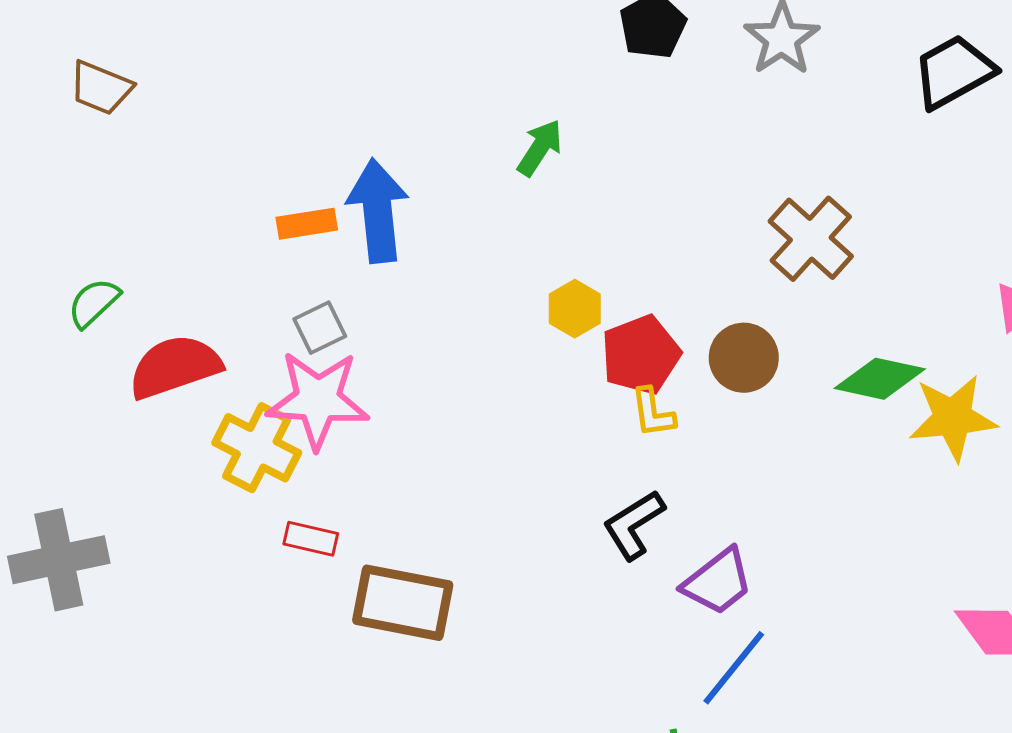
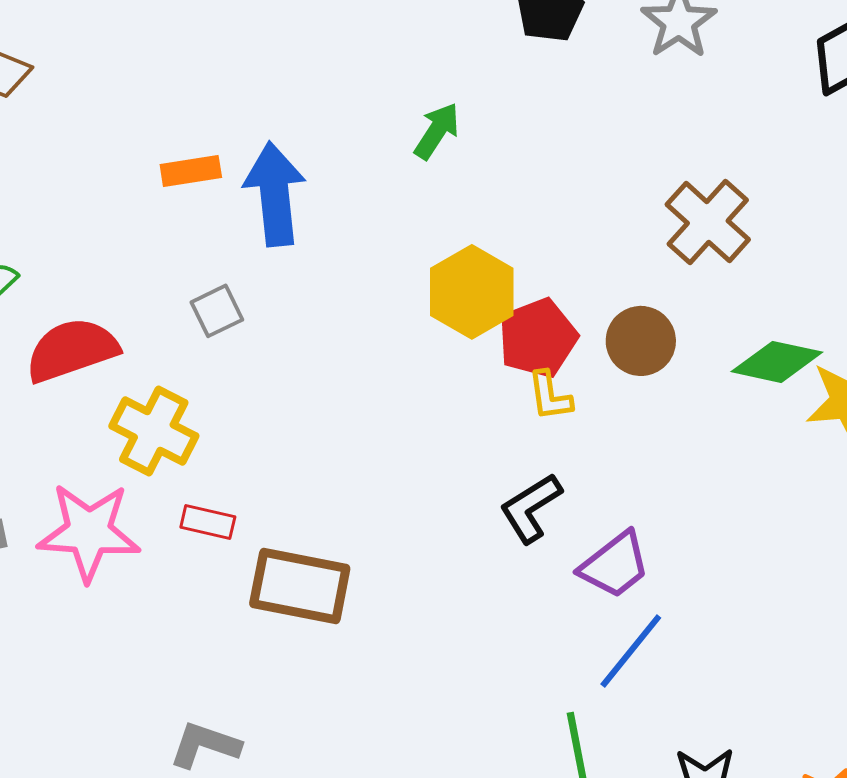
orange rectangle: (307, 224) -> (191, 171), moved
yellow hexagon: (575, 309) -> (472, 292), size x1.6
pink star: (318, 400) -> (89, 532), moved

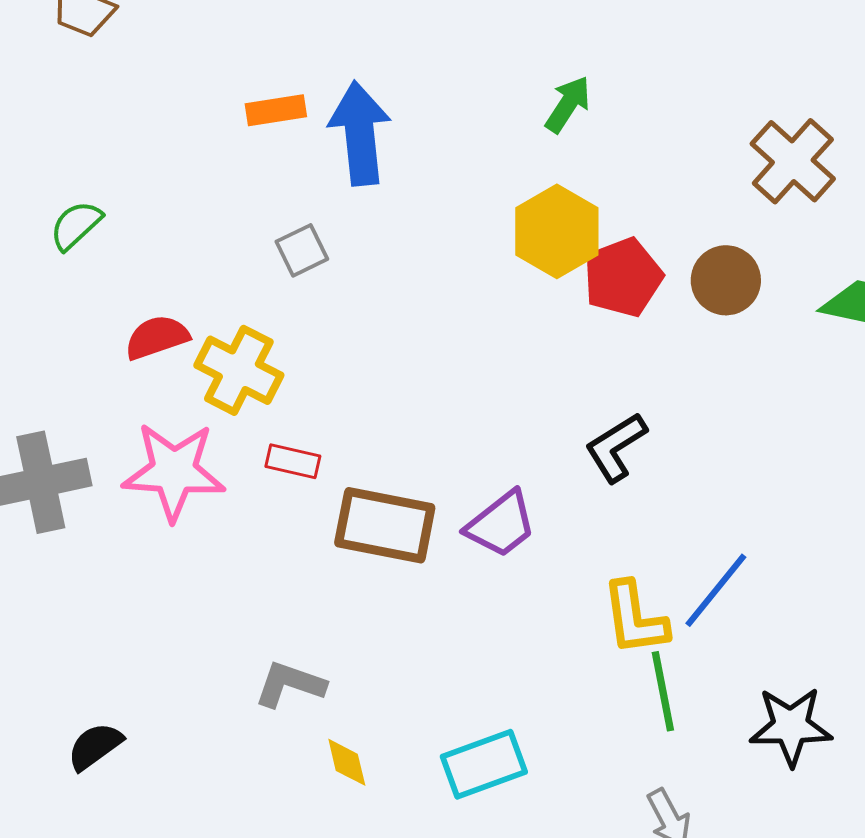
green arrow: (437, 131) -> (568, 104), moved
red semicircle: (72, 350) -> (157, 337), moved, size x0.7
yellow L-shape: (550, 396) -> (635, 618), moved, size x1.5
purple trapezoid: (615, 565) -> (501, 524), moved

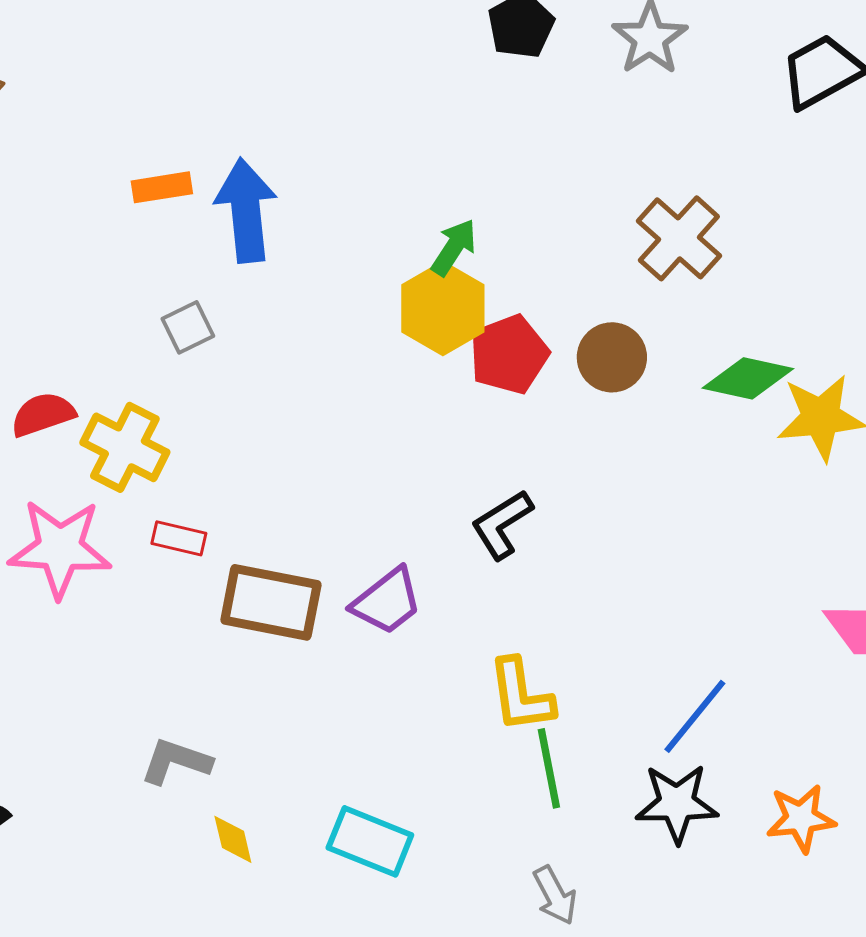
green arrow: (568, 104) -> (454, 247), moved
blue line: (716, 590) -> (695, 716), moved
cyan rectangle: (484, 764) -> (370, 841), turned 42

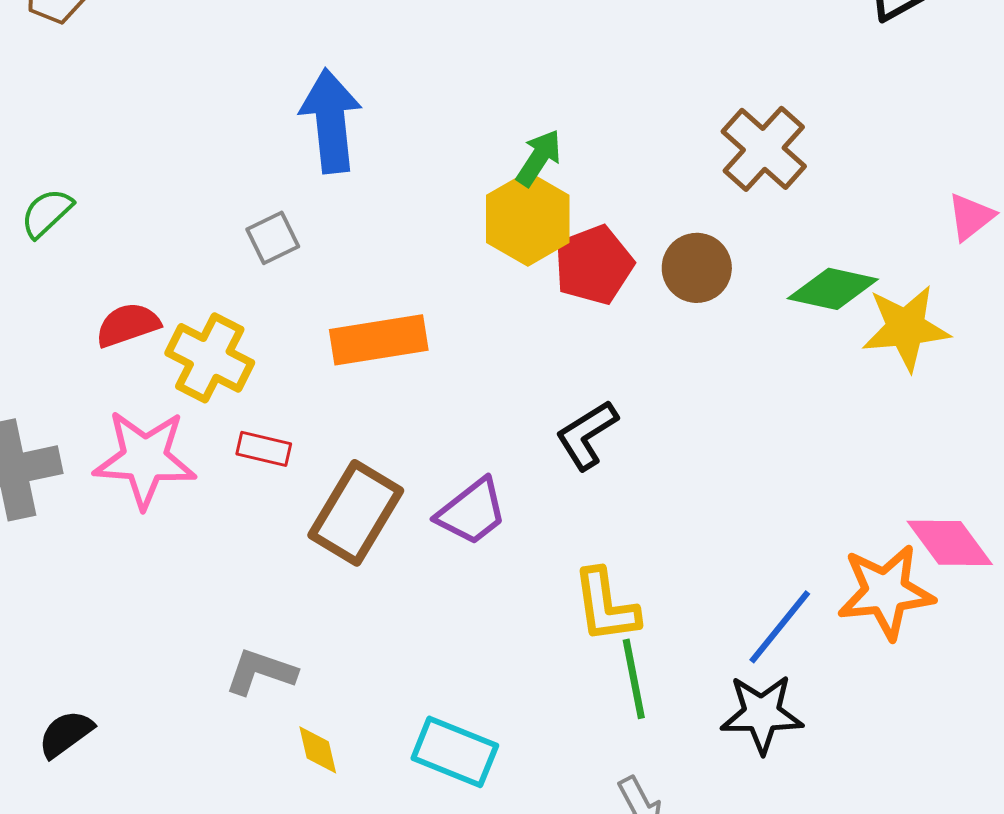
orange rectangle: (162, 187) -> (379, 340), moved, size x1.6
brown rectangle: (271, 602) -> (356, 513), turned -70
orange star: (801, 818) -> (886, 592), moved, size x1.4

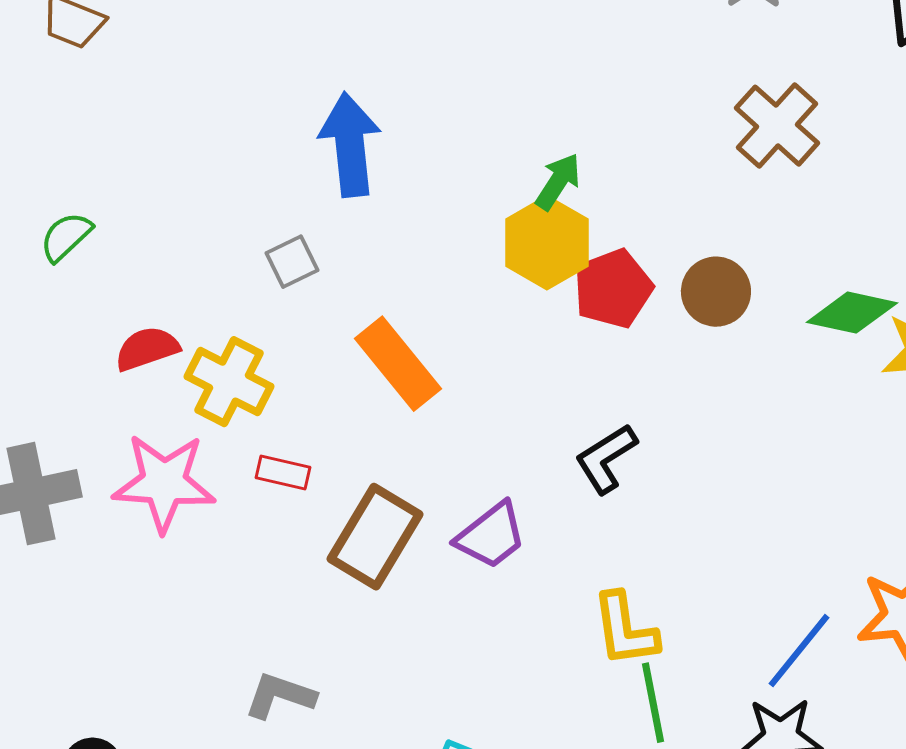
brown cross: (764, 149) -> (777, 126), moved
orange rectangle: (379, 340) -> (398, 364), turned 60

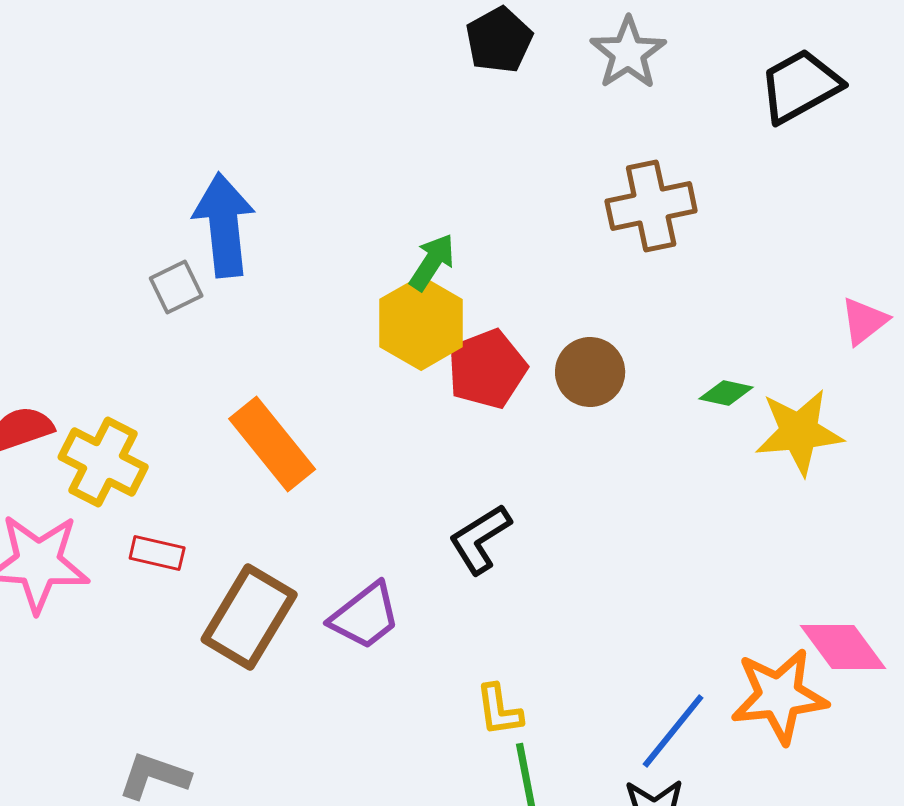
brown cross: (777, 126) -> (651, 206), turned 36
gray square: (292, 262) -> (176, 287), moved
green diamond: (852, 313) -> (726, 393), size x0.6
yellow L-shape: (625, 630) -> (499, 710), size x0.7

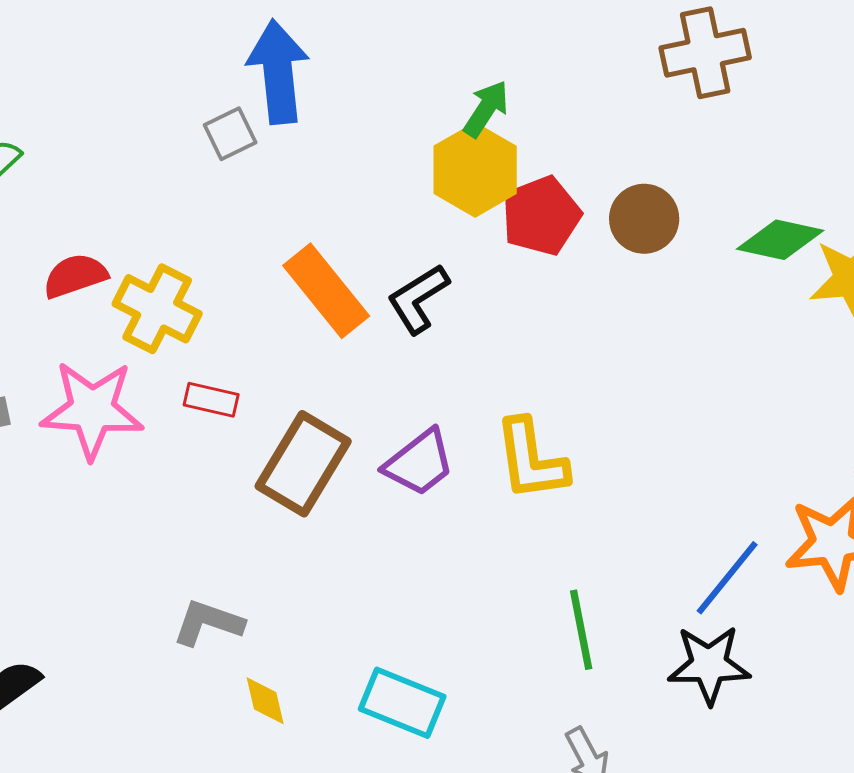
green diamond: (726, 393) -> (780, 240), size x1.6
black L-shape: (480, 539) -> (418, 299), moved
yellow L-shape: (499, 710) -> (531, 460), moved, size x1.6

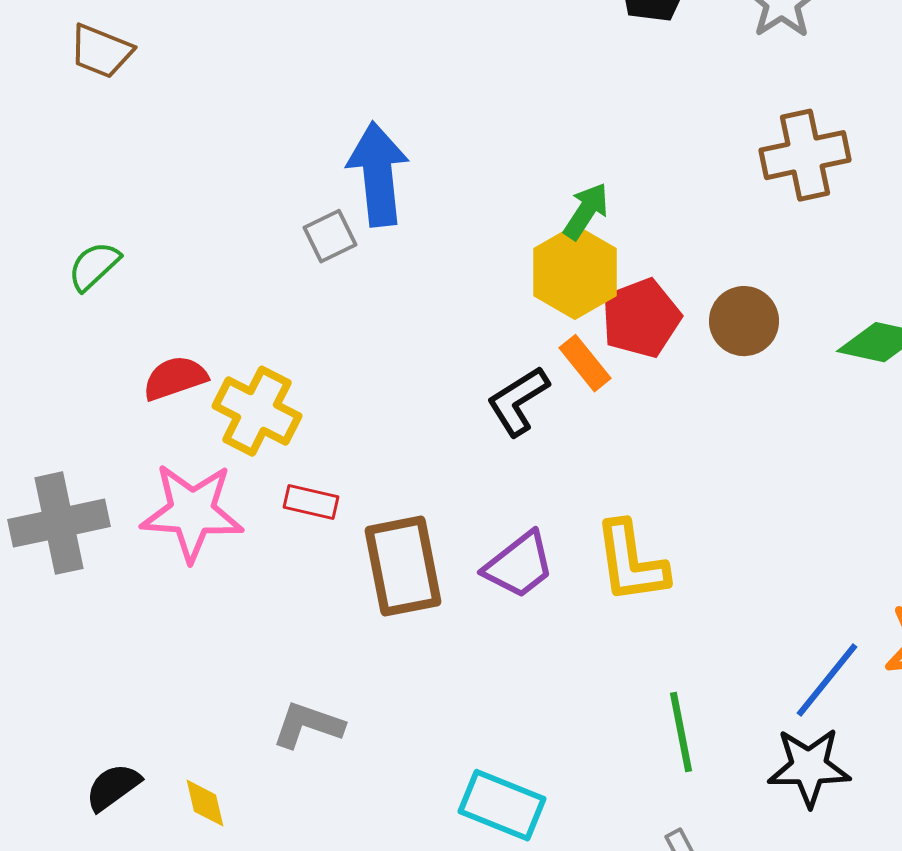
orange rectangle: (326, 291) -> (585, 363), moved, size x0.6
brown rectangle: (303, 464) -> (403, 566), turned -42
yellow diamond: (265, 701) -> (205, 803), moved

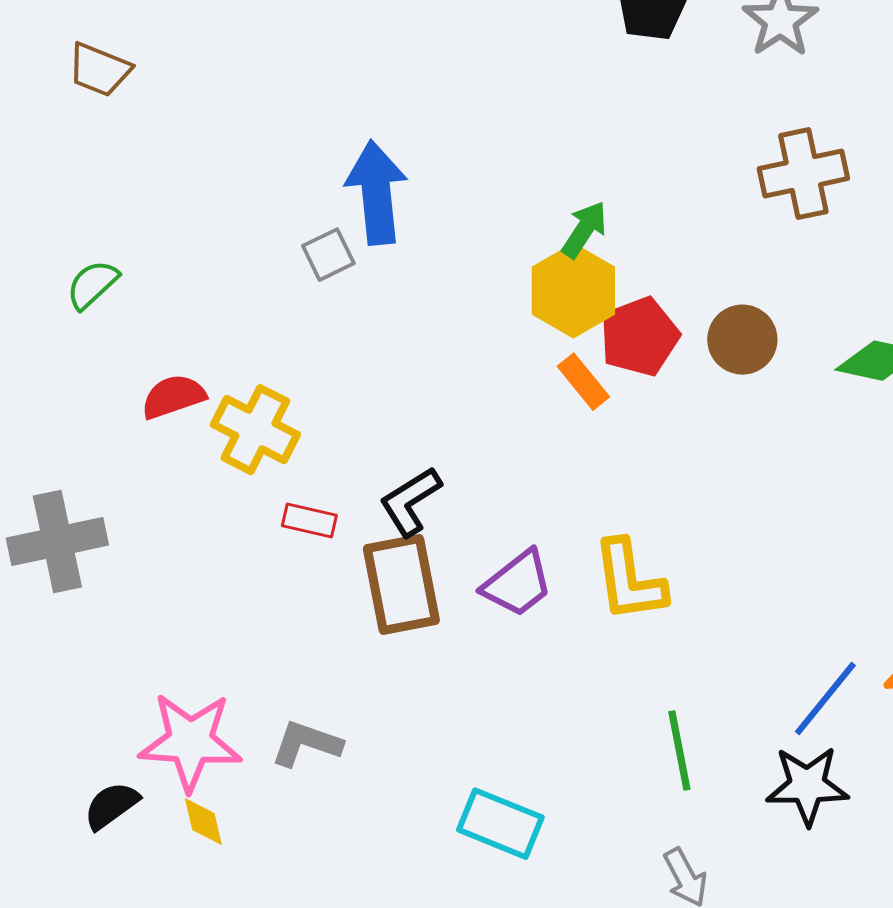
black L-shape: (518, 401) -> (410, 502), moved
pink star: (192, 512) -> (190, 742), moved

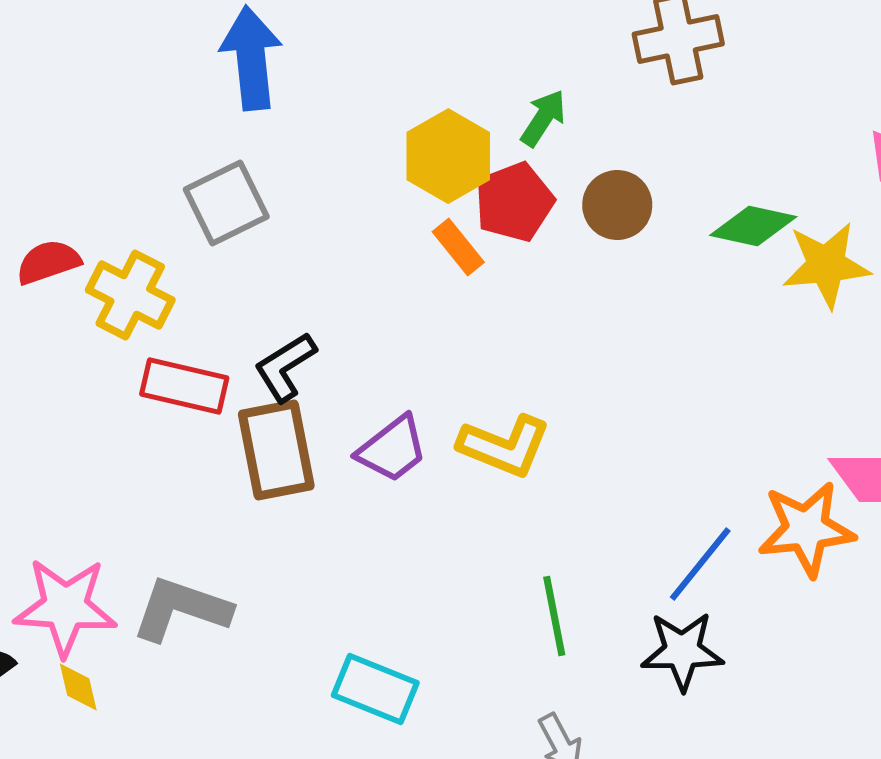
green arrow: (584, 230) -> (543, 118), moved
gray square: (328, 255) -> (226, 203), moved, size x1.6
red rectangle: (309, 521) -> (184, 386), size x1.6
yellow L-shape: (629, 581) -> (504, 446), turned -60
gray L-shape: (306, 744) -> (181, 609), size x1.4

